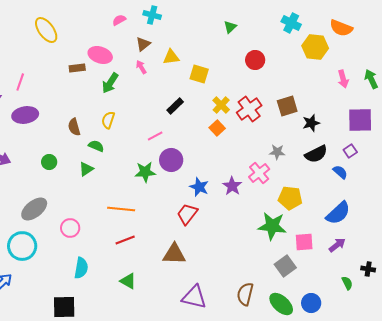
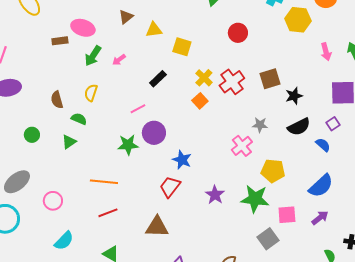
pink arrow: (141, 67) -> (119, 60), moved, turned -96
purple star: (232, 186) -> (215, 195), moved
cyan semicircle: (81, 268) -> (64, 241), turned 35

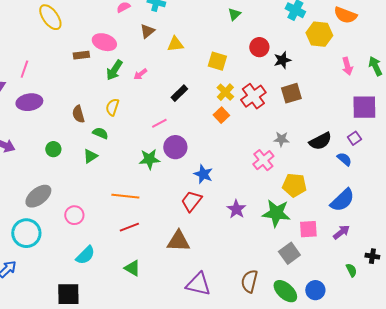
yellow square: (182, 47) -> (217, 61), moved
black star: (294, 96) -> (282, 60), moved

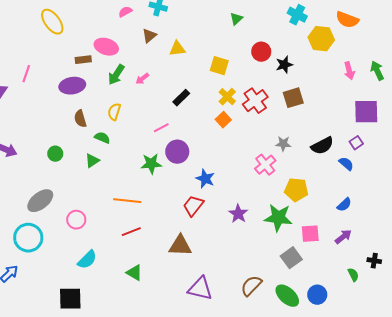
purple ellipse: (29, 102) -> (72, 86), moved
blue semicircle: (342, 200) -> (344, 205), size x0.6
brown semicircle: (249, 281) -> (251, 286), turned 30

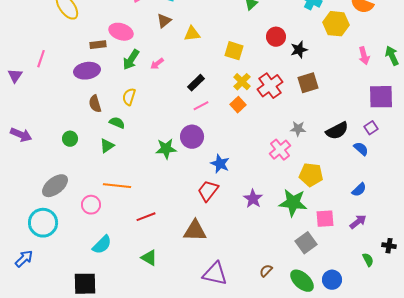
pink line: (161, 128) -> (201, 106), moved
orange line: (127, 201) -> (117, 186), moved
brown semicircle: (251, 286) -> (266, 271), size x0.6

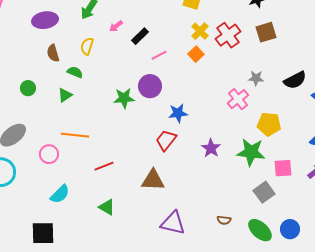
pink arrow: (157, 64) -> (116, 26), moved
black rectangle: (196, 83) -> (140, 36), moved
blue star: (220, 164) -> (178, 113), turned -30
brown semicircle: (266, 271) -> (224, 220), turned -128

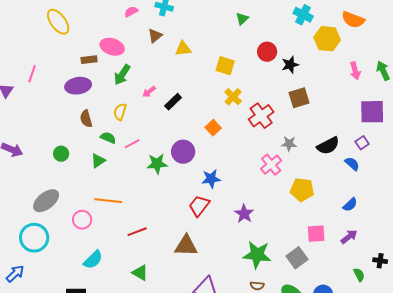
red cross: (228, 35) -> (261, 116), moved
orange square: (196, 54) -> (213, 128), moved
pink line: (159, 55) -> (132, 144), moved
green star: (251, 152) -> (257, 255), moved

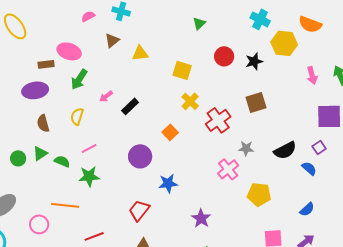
black star: (290, 65) -> (254, 61), moved
green semicircle: (108, 138) -> (62, 161), moved
green triangle: (98, 161) -> (40, 153), moved
green star: (157, 164) -> (89, 176), moved
red trapezoid: (199, 206) -> (139, 210), moved

